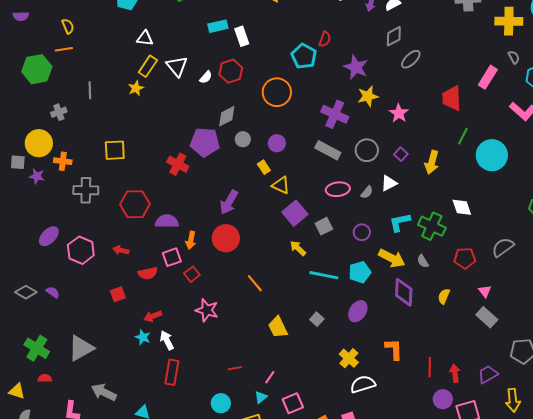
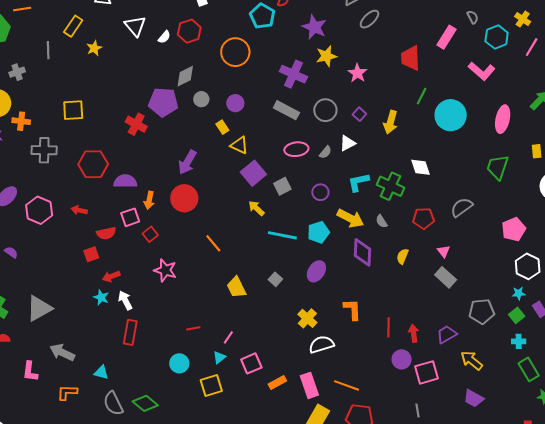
yellow rectangle: (148, 66) -> (73, 26), moved
red square: (118, 294) -> (91, 254), moved
yellow arrow: (513, 400) -> (472, 360), turned 135

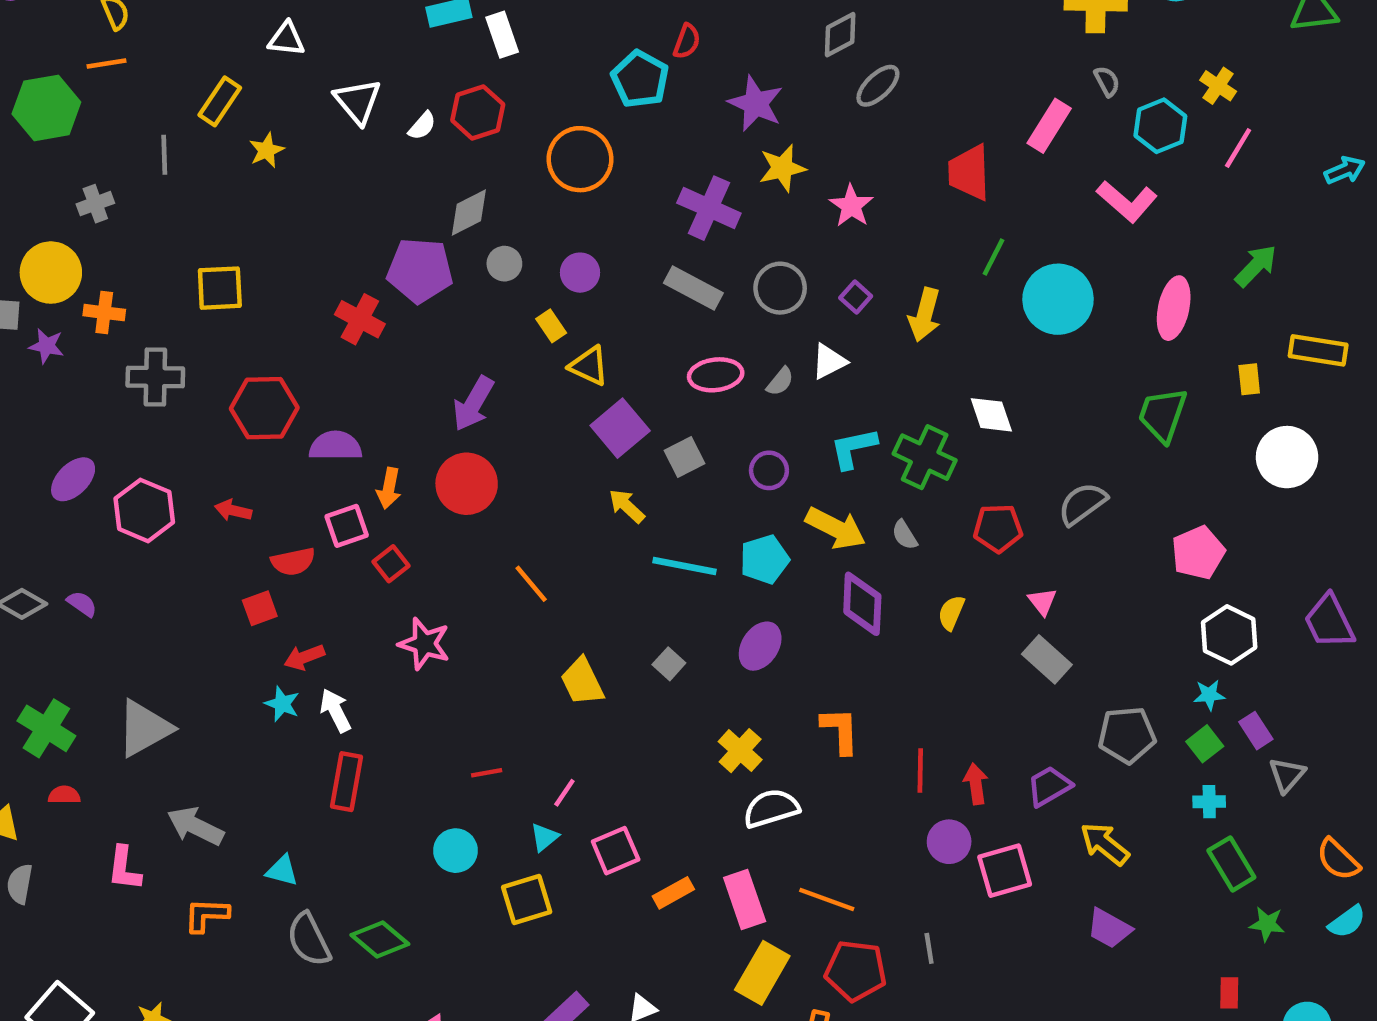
gray line: (418, 410) -> (929, 948), moved

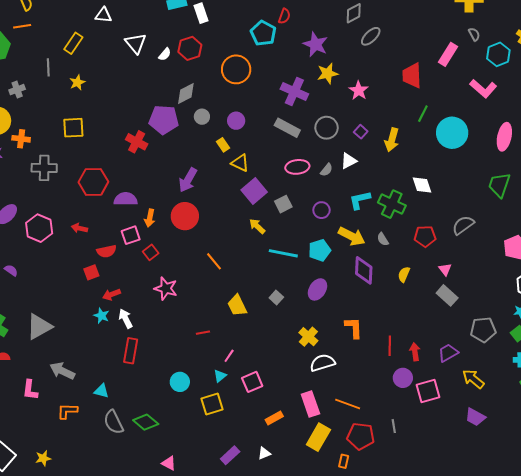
yellow star: (267, 150) -> (77, 82), moved
red line: (487, 773) -> (203, 333), moved
orange rectangle: (673, 893) -> (274, 418), moved

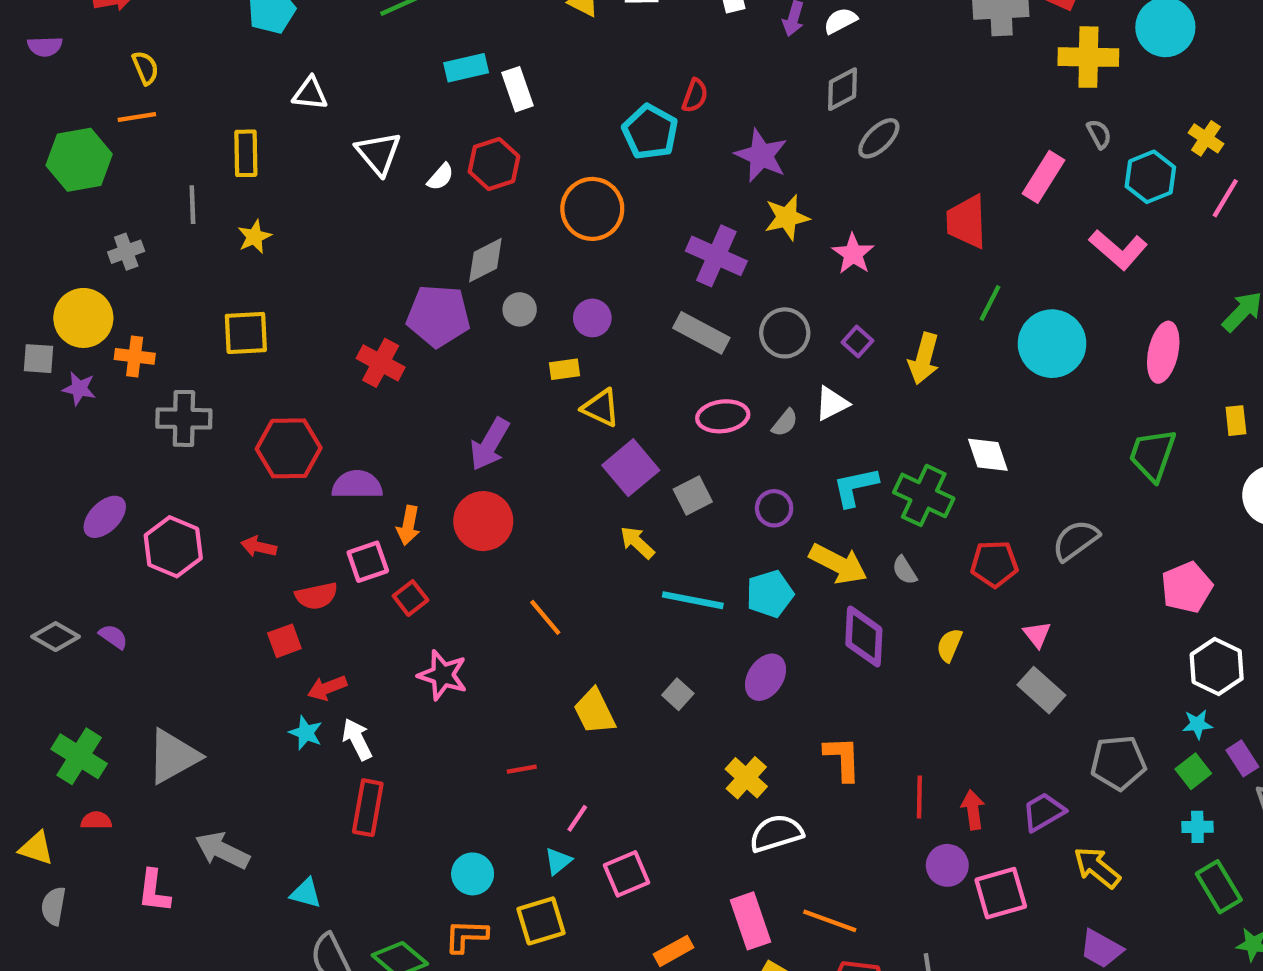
yellow rectangle: (73, 43) -> (246, 153), turned -35
yellow rectangle: (223, 145) -> (565, 369), turned -64
orange L-shape: (67, 411) -> (466, 936), moved

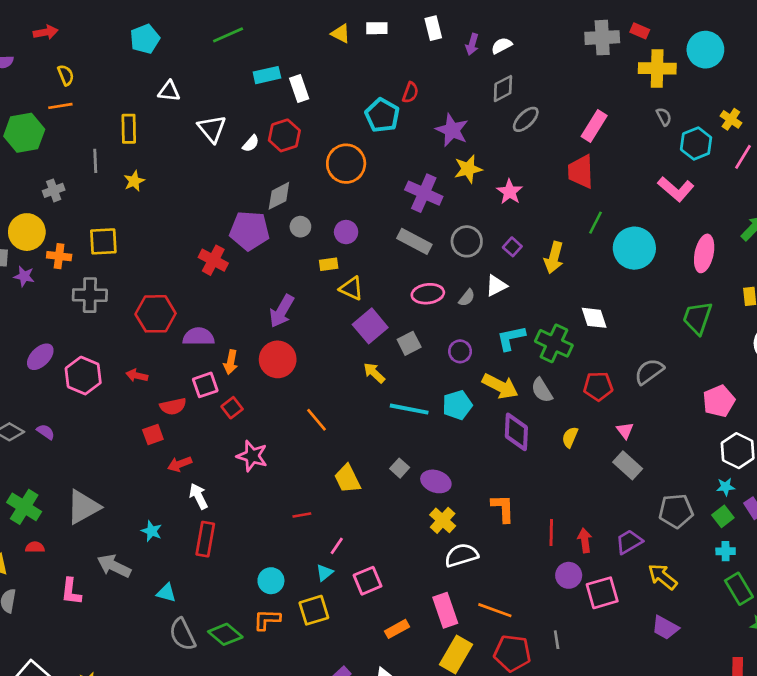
pink rectangle: (1043, 177) -> (594, 126), moved
yellow square: (246, 333) -> (103, 241), moved
gray semicircle: (904, 570) -> (542, 390), size x1.4
purple ellipse: (766, 677) -> (436, 481), moved, turned 76
cyan star: (306, 733) -> (152, 531), moved

